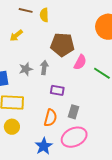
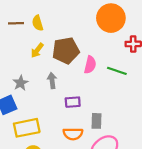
yellow arrow: (16, 35) -> (37, 50), moved
gray star: (26, 69) -> (20, 83), moved
orange semicircle: (50, 118) -> (73, 134), turned 90

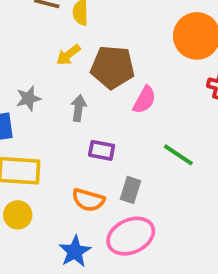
green line: (117, 71) -> (178, 155), moved

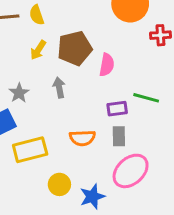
purple rectangle: (102, 150) -> (117, 109), moved
orange semicircle: (88, 200) -> (82, 138), moved
yellow circle: (18, 215) -> (59, 184), moved
blue star: (75, 251) -> (92, 196), turned 30

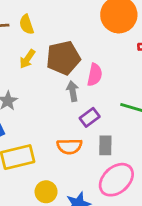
gray arrow: (59, 88) -> (73, 91), moved
purple rectangle: (117, 109) -> (90, 117), moved, turned -30

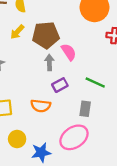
pink semicircle: (95, 75) -> (69, 52), turned -54
gray rectangle: (105, 145) -> (85, 109), moved

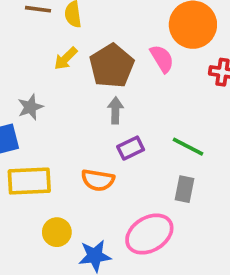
brown pentagon: (46, 35) -> (112, 66), turned -30
pink semicircle: (69, 52) -> (162, 59), moved
gray rectangle: (85, 109) -> (184, 189), moved

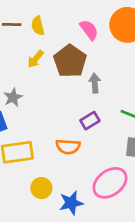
pink semicircle: (162, 59) -> (89, 30), moved
gray arrow: (115, 110) -> (95, 83), moved

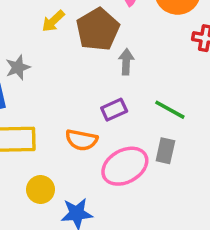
pink ellipse: (110, 183) -> (125, 166), moved

